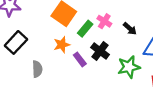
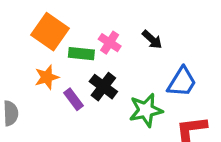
green rectangle: (85, 29) -> (81, 54), turned 56
black arrow: (130, 29) -> (152, 39), moved

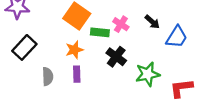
blue trapezoid: (182, 82) -> (177, 37), moved
purple rectangle: (74, 99) -> (77, 74), moved, turned 35

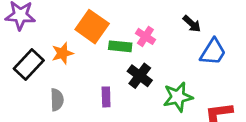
black arrow: (152, 22) -> (192, 24), moved
orange star: (74, 50) -> (62, 53), moved
purple rectangle: (77, 74) -> (106, 97), moved

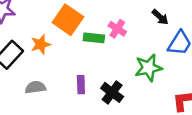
black cross: (140, 76) -> (112, 92), moved
green star: (178, 97) -> (148, 68), moved
gray semicircle: (57, 100) -> (35, 87), turned -96

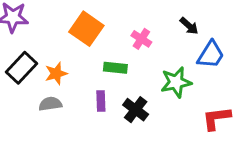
green rectangle: (94, 38) -> (115, 68), moved
orange star: (41, 44) -> (56, 74), moved

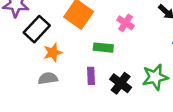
black rectangle: (21, 68) -> (37, 29), moved
green star: (176, 82) -> (155, 77), moved

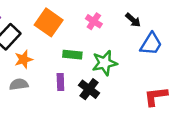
pink cross: (126, 23) -> (94, 21), moved
green star: (155, 77) -> (105, 63), moved

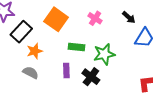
gray semicircle: (19, 84) -> (31, 73), turned 35

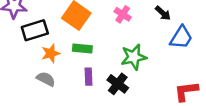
black rectangle: (21, 32) -> (35, 30), turned 30
green rectangle: (77, 47) -> (82, 48), moved

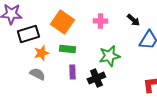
pink cross: (123, 14) -> (100, 21), turned -32
black cross: (118, 84) -> (96, 78), turned 30

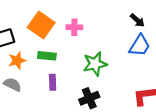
black arrow: (133, 20) -> (137, 20), moved
pink cross: (100, 21) -> (74, 27), moved
black cross: (96, 78) -> (89, 98), moved

